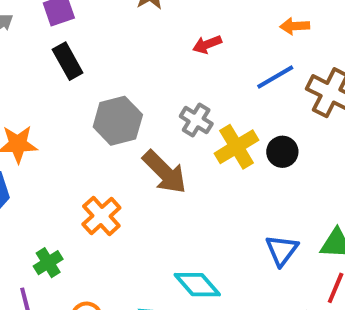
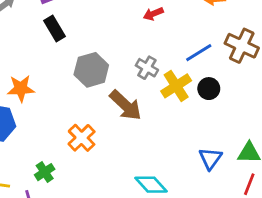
blue line: (275, 77) -> (199, 53), moved

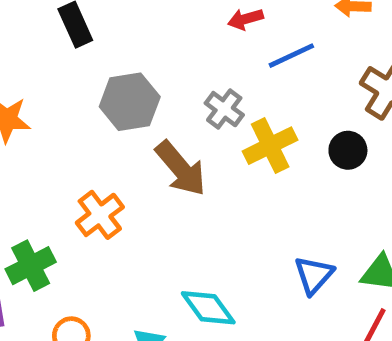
blue line: (199, 53) -> (291, 56), moved
black circle: (209, 89) -> (348, 150), moved
green cross: (45, 172) -> (31, 266), size x1.4

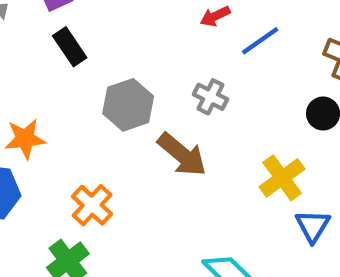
yellow cross: (270, 146) -> (282, 178), moved
orange cross: (100, 215) -> (92, 205), moved

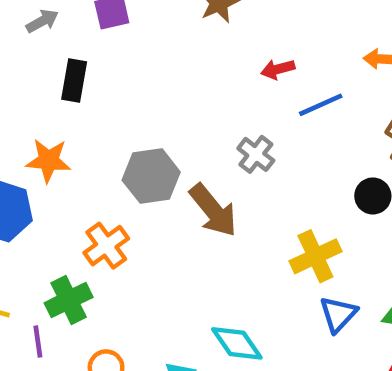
black rectangle: (70, 47) -> (74, 81), moved, turned 33
gray hexagon: (128, 105) -> (151, 176), moved

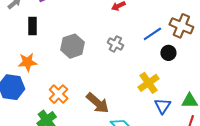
blue line: (321, 105) -> (152, 34), moved
gray hexagon: (151, 176) -> (72, 46), moved
brown arrow: (213, 210) -> (98, 103), moved

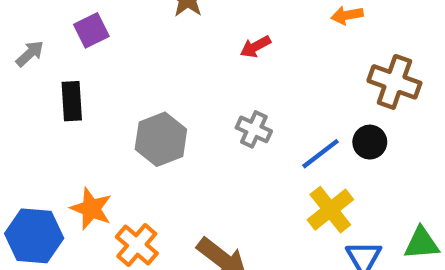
blue line: (152, 34) -> (320, 154), moved
orange star: (27, 62) -> (91, 209), moved, turned 30

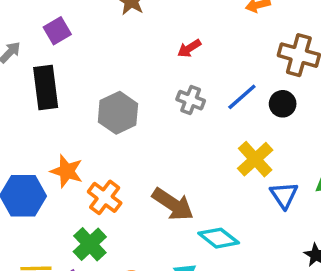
red arrow: (255, 47) -> (189, 48), moved
black rectangle: (72, 101) -> (46, 88), size x1.4
blue line: (320, 154) -> (242, 97), moved

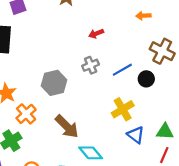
gray cross: (191, 100) -> (91, 65), turned 35
gray hexagon: (118, 113) -> (54, 83), moved
blue triangle: (284, 195) -> (136, 135), turned -30

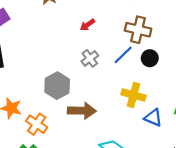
brown cross: (162, 51) -> (138, 30), moved
yellow cross: (123, 109) -> (133, 95), turned -30
brown arrow: (67, 127) -> (82, 111), moved, turned -30

